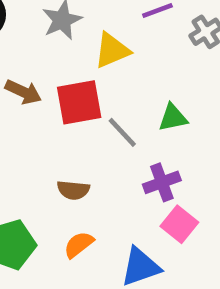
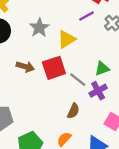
purple cross: (162, 182) -> (98, 91), moved
brown semicircle: (73, 190) -> (73, 111), moved, turned -63

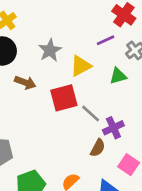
brown arrow: (25, 67) -> (25, 83), moved
green triangle: (102, 69) -> (118, 76), moved
brown semicircle: (73, 111) -> (98, 148), moved

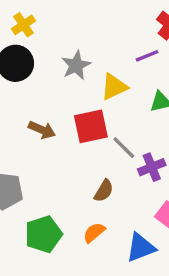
brown arrow: (25, 83) -> (42, 130), moved
brown semicircle: (98, 148) -> (104, 191), moved

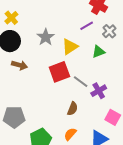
brown arrow: (42, 130) -> (19, 65), moved

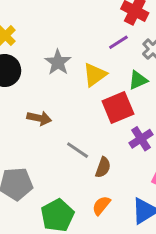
brown arrow: (19, 65) -> (39, 118), moved
red square: (59, 72) -> (118, 107), moved
gray line: (81, 82) -> (78, 150), moved

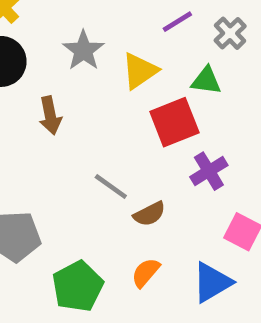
green triangle: (138, 80) -> (206, 81), turned 30
brown arrow: (39, 118) -> (50, 115), moved, turned 65
brown semicircle: (103, 167) -> (149, 214), turned 42

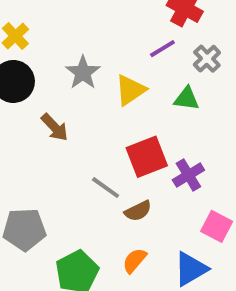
brown arrow: (50, 115) -> (55, 127), turned -32
red square: (174, 122) -> (147, 157), moved

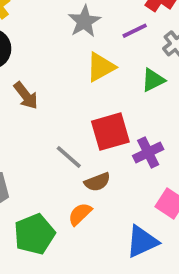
gray star: (83, 73) -> (84, 21), moved
green triangle: (186, 99) -> (153, 80), turned -40
orange semicircle: (135, 260) -> (80, 214), moved

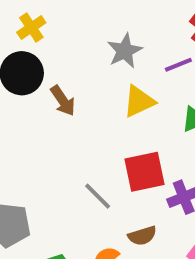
brown arrow: (26, 96) -> (63, 101), moved
brown semicircle: (97, 182) -> (142, 236), moved

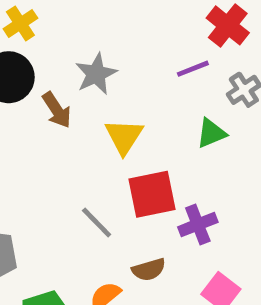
gray star: (125, 51) -> (96, 74), moved
yellow triangle: (139, 101) -> (124, 136), moved, turned -33

